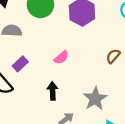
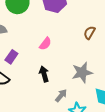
gray star: (95, 99) -> (82, 72), turned 30

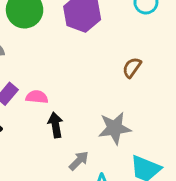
pink semicircle: (45, 44) -> (37, 97), moved, turned -128

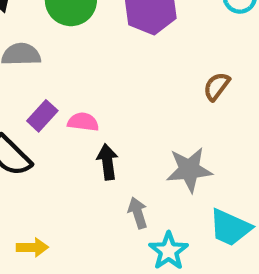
gray arrow: (79, 161) -> (138, 213), turned -65

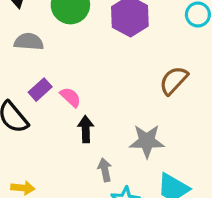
brown semicircle: (217, 86) -> (174, 80), size x1.4
pink semicircle: (83, 122) -> (70, 97), turned 30

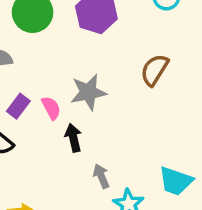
pink semicircle: (70, 97) -> (51, 108), turned 30
gray star: (147, 141) -> (88, 92), moved

